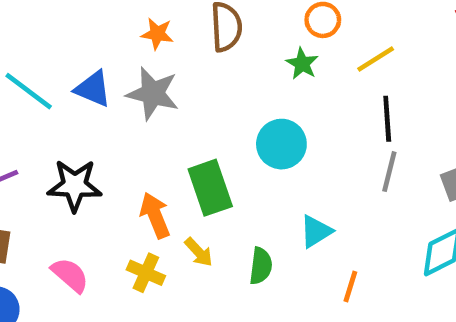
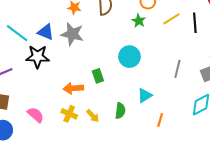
black line: (387, 119) -> (195, 23), moved
black star: (75, 185) -> (38, 57), moved
green rectangle: (210, 188) -> (98, 76), size x0.6
orange arrow: (155, 215) -> (73, 88), turned -72
yellow arrow: (199, 252) -> (93, 116), moved

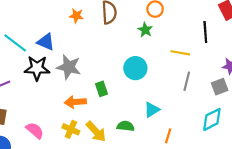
yellow line: (171, 19) -> (180, 53), moved, turned 42
gray star: (72, 34) -> (69, 67), moved
green semicircle: (120, 111) -> (126, 126), turned -91
yellow arrow: (93, 116) -> (96, 132), size x1.5

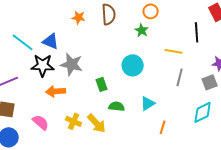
orange arrow: (75, 102) -> (56, 91), moved
green semicircle: (126, 126) -> (117, 106), moved

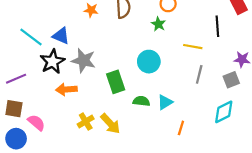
black star: (43, 65) -> (52, 62), turned -30
green rectangle: (102, 84) -> (116, 82), size x1.5
green semicircle: (117, 106) -> (141, 101), moved
yellow cross: (74, 121) -> (86, 121), turned 35
pink semicircle: (41, 122) -> (36, 123), moved

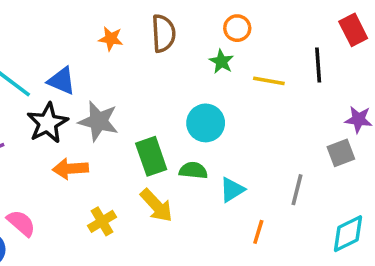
yellow line: (193, 47) -> (269, 81), moved
gray line: (199, 74) -> (297, 190), moved
green semicircle: (141, 101) -> (193, 170), moved
cyan diamond: (224, 112) -> (348, 234), moved
yellow arrow: (110, 124) -> (156, 206), moved

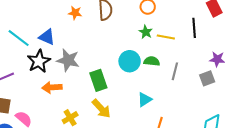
green star: (221, 61) -> (146, 32), moved
green semicircle: (193, 170) -> (152, 61), moved
gray line: (297, 190) -> (175, 71), moved

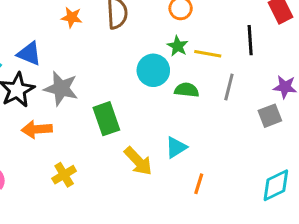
cyan circle: (130, 61) -> (153, 70), moved
gray line: (175, 71) -> (229, 87), moved
yellow arrow: (101, 109) -> (138, 161), moved

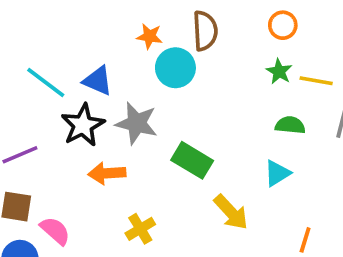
cyan circle: (153, 70) -> (175, 68), moved
green rectangle: (106, 119) -> (192, 160), turned -40
cyan triangle: (176, 147) -> (277, 173), moved

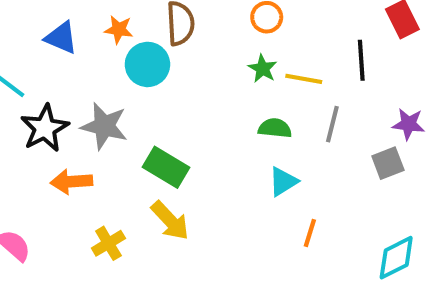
blue triangle: (98, 81) -> (61, 38), moved
cyan triangle: (277, 173) -> (283, 182), moved
yellow arrow: (231, 212) -> (170, 221), moved
orange line: (305, 240) -> (310, 233), moved

